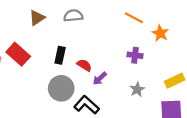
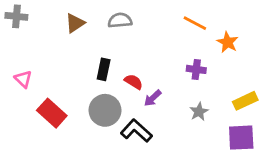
red rectangle: (18, 54) -> (52, 113), moved

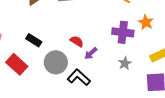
orange star: (228, 42) -> (146, 22), moved
black rectangle: (104, 69) -> (34, 40), moved, turned -70
purple cross: (196, 69) -> (123, 32), size x1.5

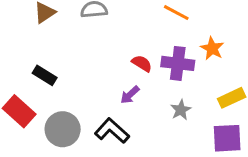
red semicircle: (77, 41) -> (142, 63), moved
gray circle: (56, 62) -> (63, 129), moved

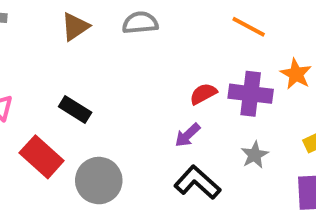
red semicircle: (142, 63) -> (203, 94), turned -60
black L-shape: (112, 131) -> (197, 182), moved

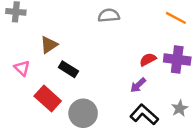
brown triangle: (75, 27) -> (49, 45), moved
gray star: (255, 155) -> (180, 108), moved

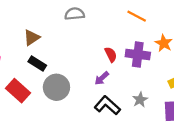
brown triangle: (49, 45) -> (32, 38), moved
red semicircle: (148, 59) -> (111, 55), turned 91
gray circle: (83, 113) -> (56, 87), moved

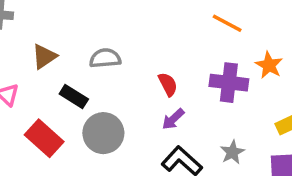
gray semicircle: (75, 14) -> (105, 58), moved
brown triangle: (32, 38) -> (44, 56), moved
red semicircle: (111, 55) -> (168, 84), moved

